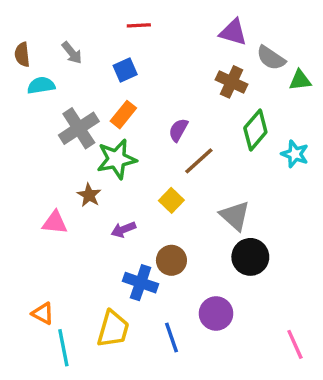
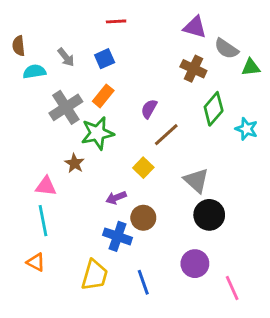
gray arrow: (72, 53) -> (66, 57), moved
purple arrow: (123, 229) -> (116, 198), moved
purple circle: (216, 313) -> (195, 264), moved
pink line: (295, 344) -> (232, 288), moved
cyan line: (63, 348) -> (43, 221), moved

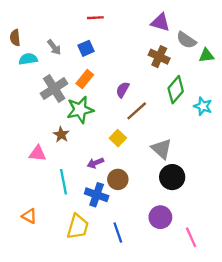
cyan line: (43, 221) -> (64, 182), moved

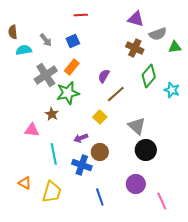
gray semicircle: (186, 40) -> (158, 34), turned -54
yellow trapezoid: (78, 227) -> (52, 192), moved

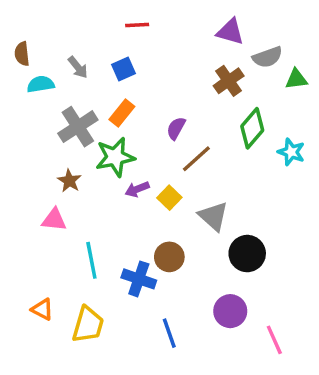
brown cross: (135, 48) -> (229, 81), turned 30
brown star: (52, 114) -> (69, 181), moved
gray triangle: (137, 126) -> (213, 216), moved
purple arrow: (81, 138) -> (137, 189), moved

